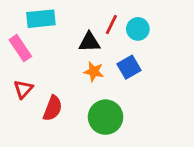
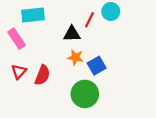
cyan circle: (138, 29) -> (111, 11), moved
blue square: (129, 67) -> (97, 66), moved
red semicircle: (53, 108) -> (42, 75), moved

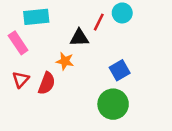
orange star: (75, 57) -> (65, 61), moved
blue square: (97, 66) -> (120, 70), moved
green circle: (85, 94) -> (113, 104), moved

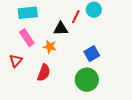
pink rectangle: (18, 43) -> (27, 38), moved
red semicircle: (47, 83) -> (44, 73), moved

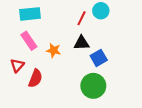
black triangle: (61, 29) -> (82, 43), moved
red semicircle: (44, 73) -> (35, 78), moved

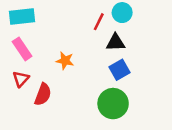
cyan rectangle: (30, 14) -> (22, 16), moved
pink rectangle: (29, 41) -> (22, 49), moved
black triangle: (82, 43) -> (116, 42), moved

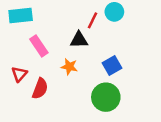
black triangle: (116, 42) -> (79, 40), moved
pink rectangle: (22, 49) -> (39, 46), moved
orange star: (65, 61) -> (69, 67), moved

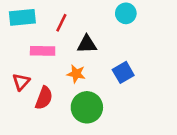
red line: (92, 20) -> (61, 23), moved
pink rectangle: (39, 46) -> (43, 51), turned -55
green circle: (106, 97) -> (87, 107), moved

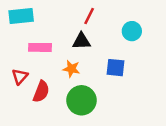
cyan circle: (126, 13) -> (132, 31), moved
red line: (61, 23) -> (89, 16), moved
blue square: (123, 72) -> (115, 68), turned 36

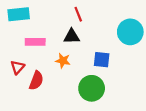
red line: (89, 16) -> (78, 14), turned -48
cyan circle: (132, 31) -> (130, 32), moved, size x1.5
green circle: (81, 100) -> (92, 88), moved

